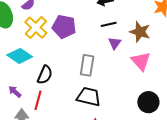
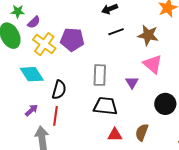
purple triangle: (115, 43) -> (132, 82), moved
cyan diamond: (20, 56) -> (32, 74), turned 30
purple arrow: (15, 92) -> (31, 110), turned 104

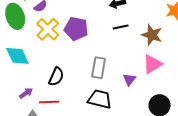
pink triangle: (153, 64) -> (152, 64), turned 40
cyan diamond: (32, 74) -> (17, 56), moved
red line: (55, 116) -> (49, 102), turned 72

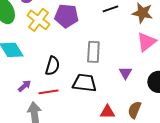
purple triangle: (129, 79) -> (125, 73), moved
black trapezoid: (100, 99) -> (84, 83), moved

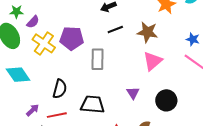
gray rectangle: (93, 52) -> (98, 59), moved

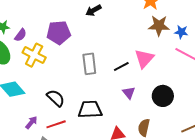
black line: (115, 29) -> (121, 67), moved
brown star: (147, 32) -> (159, 26), moved
purple pentagon: (72, 38) -> (59, 33), moved
black semicircle: (60, 89) -> (56, 98), turned -54

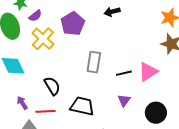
purple pentagon: (59, 33) -> (73, 24), turned 30
purple arrow: (31, 122) -> (22, 103), turned -88

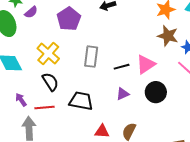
yellow cross: (43, 39) -> (48, 54), moved
purple triangle: (124, 100) -> (123, 94), turned 32
black circle: (156, 113) -> (156, 92), moved

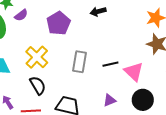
pink triangle: (146, 64) -> (134, 72), turned -45
black line: (122, 67) -> (110, 64), moved

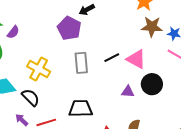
purple pentagon: (59, 23) -> (69, 28), moved
black semicircle: (38, 85) -> (31, 97), moved
purple triangle: (110, 100) -> (128, 92), moved, turned 40

